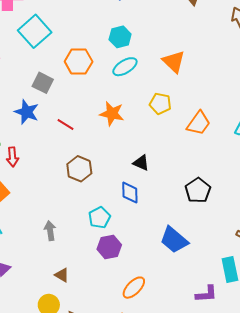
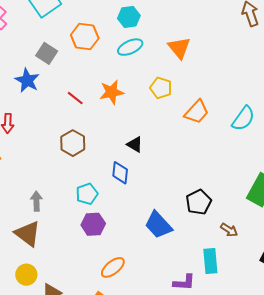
orange star: (112, 114) -> (112, 92), turned -30
red line: (65, 125) -> (75, 98), moved
black pentagon: (198, 190) -> (199, 202), moved
brown triangle: (62, 275) -> (28, 234), moved, size x1.8

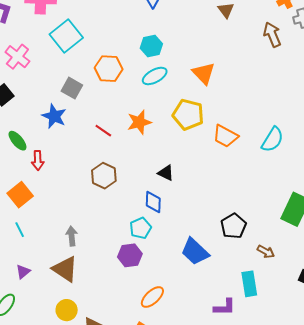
yellow pentagon: (161, 88) -> (188, 115), size x1.4
orange trapezoid: (197, 112) -> (225, 136), turned 80
cyan pentagon: (87, 194) -> (141, 228), moved

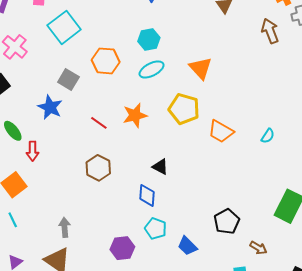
cyan semicircle: (272, 140) -> (268, 136), size x0.6
cyan pentagon: (141, 228) -> (156, 229), moved, turned -30
blue trapezoid: (195, 252) -> (187, 246), size x0.7

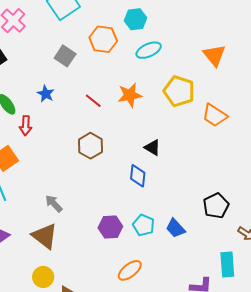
cyan hexagon: (149, 39) -> (136, 19), moved
orange triangle: (201, 68) -> (214, 55), moved
blue star: (50, 107) -> (46, 94), moved, size x0.7
gray arrow: (65, 227) -> (54, 204), turned -42
cyan pentagon: (156, 229) -> (144, 225), moved

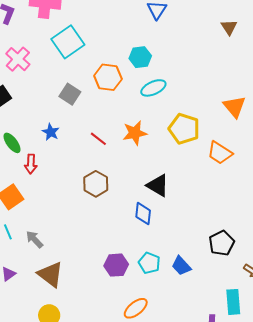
orange triangle: (214, 55) -> (234, 107), moved
black triangle: (152, 148) -> (158, 185), size x1.4
gray arrow: (54, 204) -> (34, 239), moved

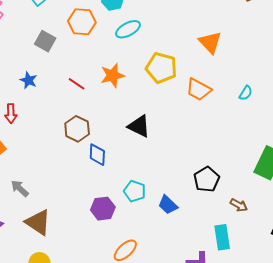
blue diamond: (143, 214) -> (97, 155), moved
cyan pentagon: (149, 263) -> (135, 191), moved

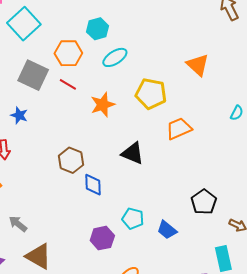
gray square: (45, 41) -> (33, 75), size x1.4
red line: (77, 84) -> (68, 84), moved
orange trapezoid: (199, 90) -> (179, 129), moved, turned 132

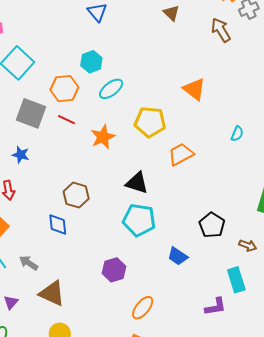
blue diamond: (93, 185) -> (58, 225), moved
cyan pentagon: (133, 219) -> (139, 220), moved, size x1.5

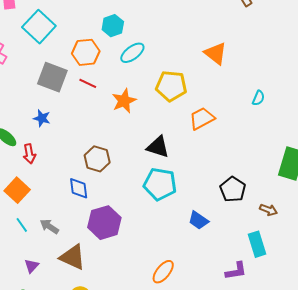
purple hexagon: (114, 270) -> (104, 223), moved, size x1.4

